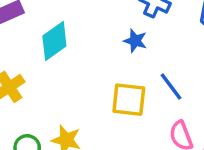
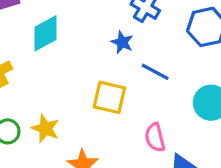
blue line: (171, 87) -> (155, 72), moved, turned -32

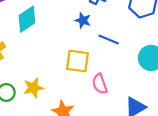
yellow star: (45, 128) -> (33, 88), turned -30
pink semicircle: (155, 138) -> (100, 84), moved

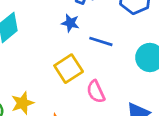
yellow square: (77, 61) -> (69, 69), turned -35

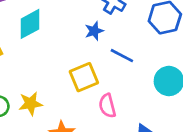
blue star: (70, 23) -> (94, 31), turned 30

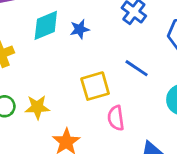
blue star: (94, 31) -> (80, 29), moved

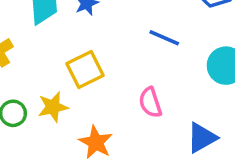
yellow square: (95, 86) -> (85, 70), moved

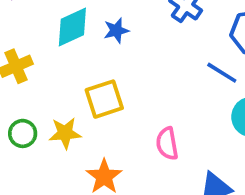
blue line: (164, 38) -> (222, 73), moved

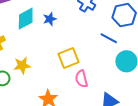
yellow square: (104, 99) -> (69, 58), moved
yellow star: (65, 133) -> (22, 65), moved

